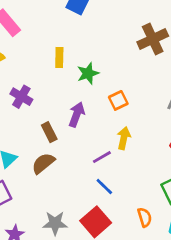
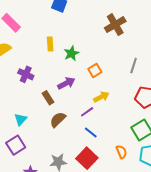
purple arrow: (77, 114) -> (66, 83), turned 48
yellow arrow: (124, 138) -> (101, 97), turned 56
brown semicircle: (43, 163) -> (58, 120), moved

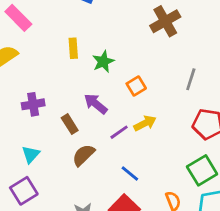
purple cross: (26, 74) -> (33, 104), moved, turned -35
purple arrow: (66, 83) -> (96, 104), turned -114
purple line: (87, 112) -> (119, 132), moved

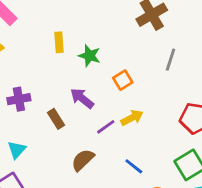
green star: (103, 62) -> (89, 56), turned -30
gray line: (191, 79) -> (170, 60), moved
brown semicircle: (83, 155) -> (83, 160), moved
blue line: (130, 174) -> (134, 166), moved

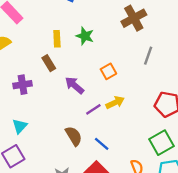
green star: (89, 56) -> (85, 36), moved
brown rectangle: (56, 119) -> (49, 63), moved
brown semicircle: (83, 160) -> (74, 136), turned 102
blue line: (134, 166) -> (102, 144), moved

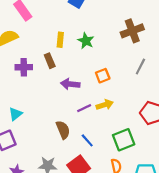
purple cross: (23, 85) -> (24, 67), moved
purple arrow: (75, 85) -> (70, 84), turned -42
green square: (162, 143) -> (124, 140), moved

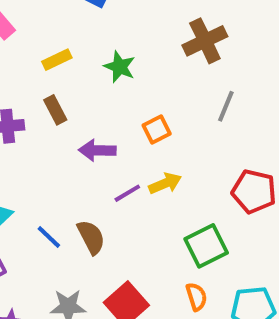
yellow rectangle: (60, 40) -> (57, 60), moved, turned 64
blue line: (87, 140) -> (49, 237), moved

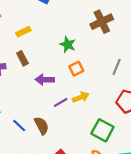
green star: (120, 67) -> (68, 45), moved
gray line: (226, 106) -> (117, 67), moved
green square: (206, 246) -> (102, 130), turned -35

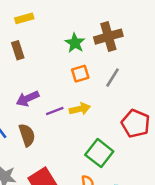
brown cross: (102, 22) -> (108, 37), moved
gray line: (117, 67) -> (112, 78), moved
purple arrow: (45, 80) -> (28, 99), moved, turned -36

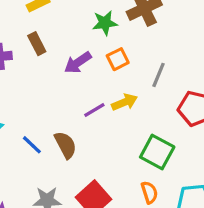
green star: (75, 43) -> (105, 23), turned -30
gray line: (112, 78) -> (159, 75), moved
purple arrow: (28, 99) -> (78, 63), moved

